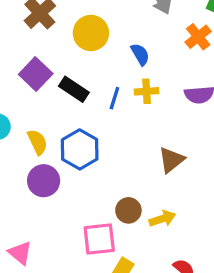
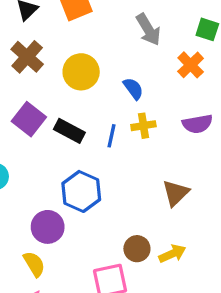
yellow semicircle: (37, 142) -> (34, 264), moved

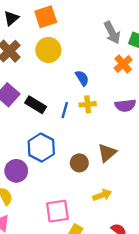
gray arrow: (148, 30) -> (112, 33), moved
yellow circle: (81, 72) -> (48, 50), moved
brown circle: (137, 249) -> (79, 163), moved

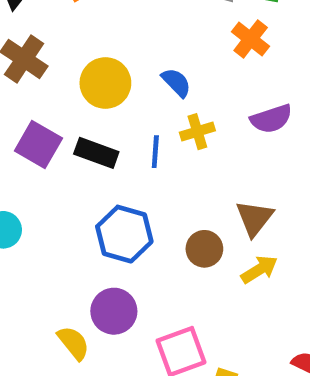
yellow circle: (48, 50) -> (105, 83), moved
purple circle: (16, 171) -> (114, 311), moved
yellow arrow: (102, 195) -> (259, 269), moved

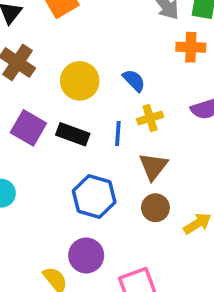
orange cross: (251, 39) -> (191, 47), turned -36
brown triangle: (254, 218) -> (153, 166), moved

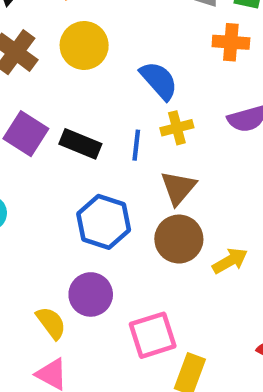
blue semicircle: (134, 80) -> (159, 81), size x1.4
yellow circle: (80, 81) -> (84, 45), moved
brown circle: (155, 208) -> (179, 239), size x1.4

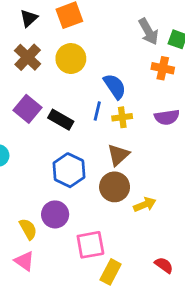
blue line: (136, 145) -> (97, 111), moved

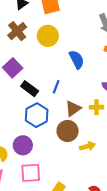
blue line: (97, 111) -> (56, 87), moved
yellow cross: (122, 117) -> (97, 107), moved
black rectangle: (61, 120) -> (30, 89), moved
pink square: (90, 245) -> (31, 173), moved

